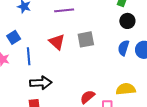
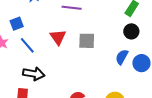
blue line: (29, 56) -> (27, 45), turned -48

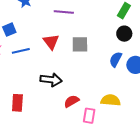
blue line: (27, 45) -> (21, 51), turned -60
black arrow: (34, 74) -> (51, 80), moved

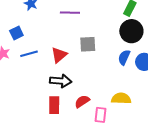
black circle: (124, 34) -> (131, 31), size x1.5
red triangle: (51, 42) -> (59, 55), moved, turned 30
red rectangle: (17, 103) -> (54, 105), moved

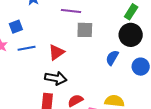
gray square: (88, 44) -> (85, 30), moved
blue semicircle: (124, 57) -> (112, 58), moved

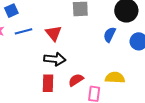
red triangle: (56, 52) -> (54, 33), turned -30

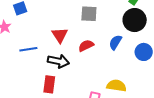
blue line: (24, 31) -> (28, 49), moved
red semicircle: (76, 80) -> (86, 46), moved

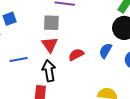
gray square: (89, 14) -> (51, 23), moved
black arrow: (58, 61) -> (49, 71), turned -110

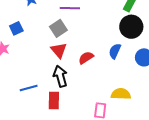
gray square: (51, 23) -> (58, 28), turned -30
blue line: (19, 59) -> (29, 88), moved

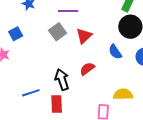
red triangle: (59, 50) -> (84, 36), moved, turned 30
blue semicircle: (115, 51) -> (115, 52), turned -56
red semicircle: (86, 58) -> (87, 69), moved

